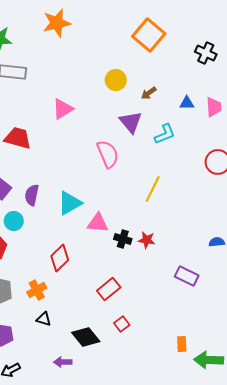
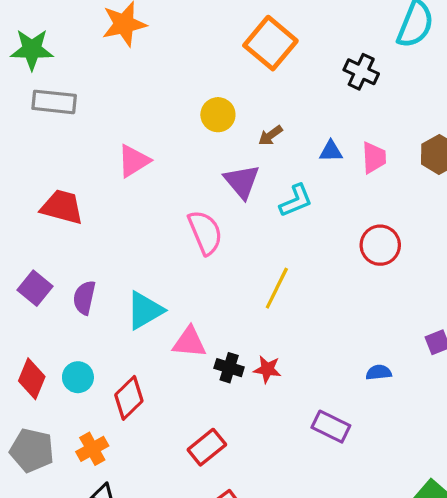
cyan circle: (14, 221) -> (78, 377), moved

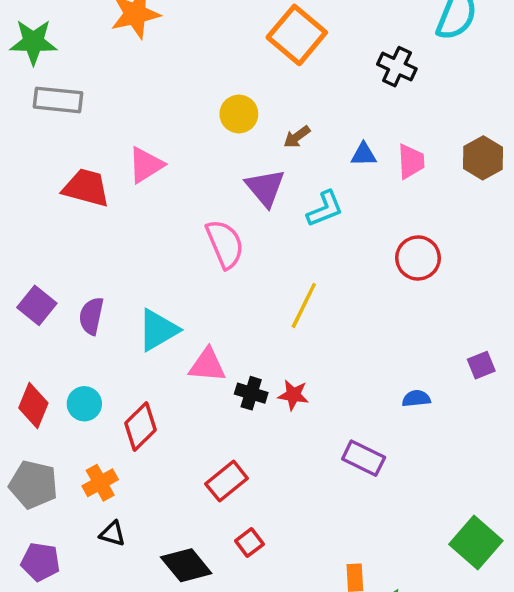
red trapezoid: (62, 207) -> (86, 188), moved

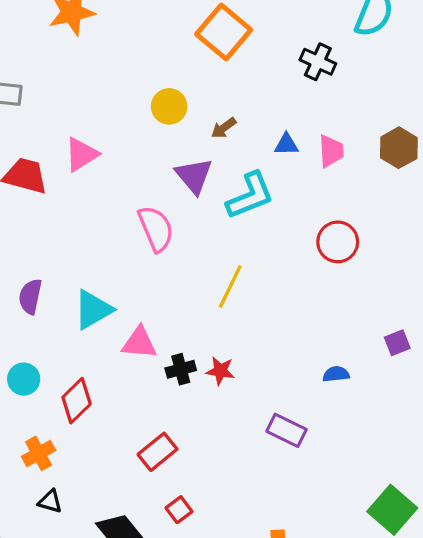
cyan L-shape: (325, 209) -> (250, 196), size x1.4
black cross: (251, 393) -> (181, 369), turned -32

